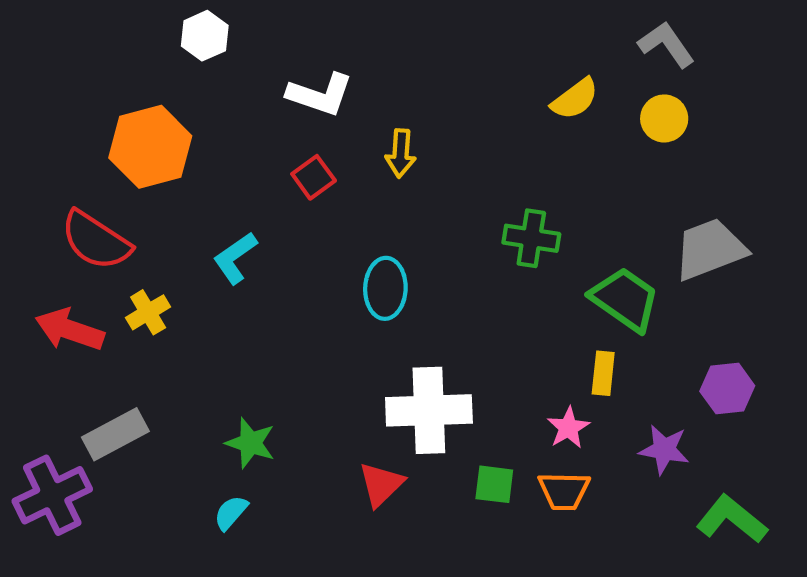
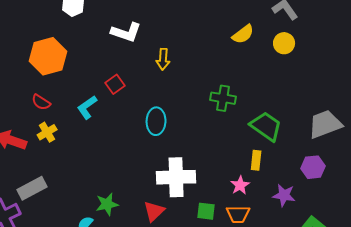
red square: (314, 177) -> (115, 84), moved
red semicircle: (96, 240) -> (41, 102), moved, size x0.6
gray trapezoid: (710, 249) -> (325, 124), moved
green star: (250, 443) -> (107, 204), moved, turned -30

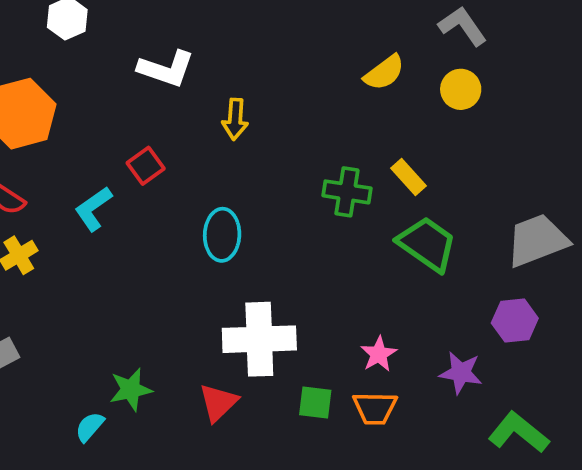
yellow rectangle: (256, 160) -> (409, 177), moved, turned -48

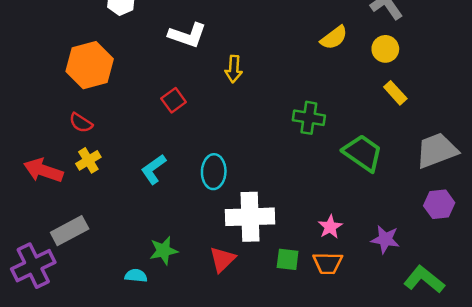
yellow rectangle: (409, 177) -> (395, 93), moved
cyan L-shape: (93, 209) -> (154, 169), moved
cyan ellipse: (222, 235) -> (214, 172), moved
purple hexagon: (515, 321) -> (439, 204), moved
cyan semicircle: (90, 427) -> (136, 276), turned 55

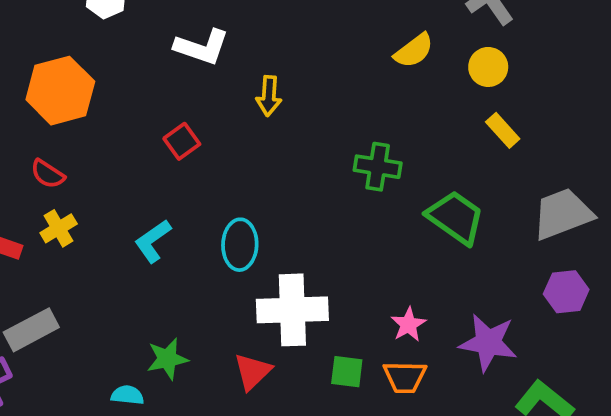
purple star: (385, 239) -> (488, 343), size x1.4

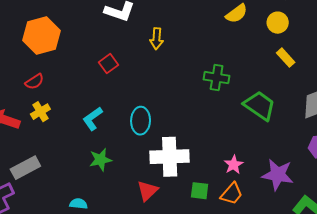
red semicircle: (48, 174) -> (34, 82), turned -66
green star: (167, 359) -> (100, 160), moved
orange trapezoid: (405, 377) -> (232, 194), turned -50

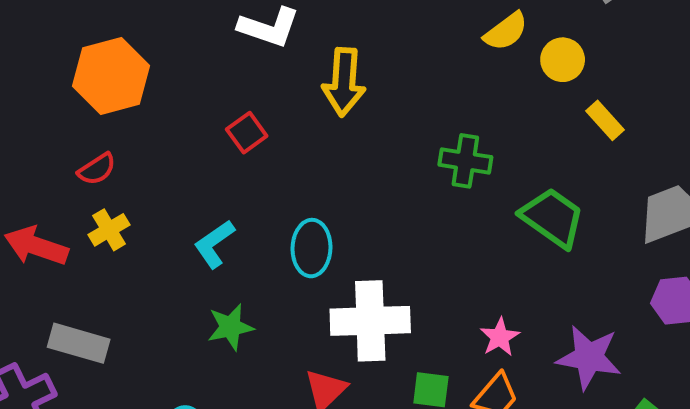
yellow circle: (278, 23) -> (563, 60), moved
yellow arrow: (157, 39) -> (344, 82), size x1.5
gray rectangle: (25, 168) -> (79, 343), turned 44

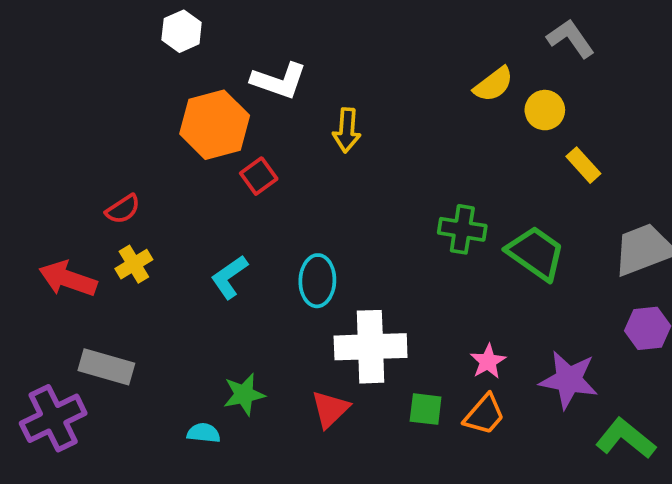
orange hexagon: (111, 76) -> (215, 125), moved
yellow arrow: (344, 82) -> (347, 130), size x0.7
green cross: (465, 161) -> (462, 229), moved
green star: (230, 327) -> (244, 394), moved

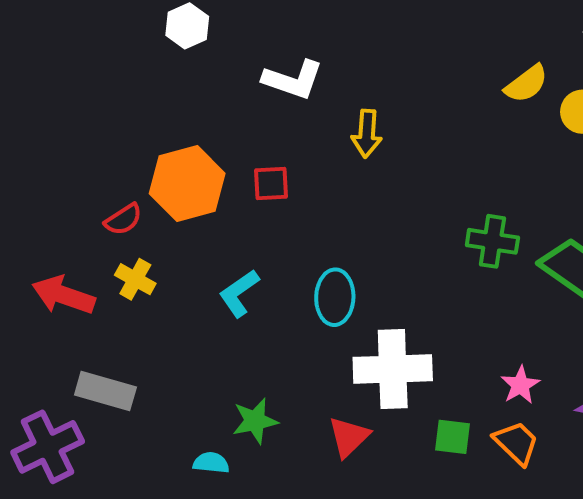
orange hexagon: (215, 125) -> (187, 183), moved
red square: (259, 176) -> (271, 183), turned 33
yellow cross: (134, 264) -> (135, 279), turned -30
orange trapezoid: (484, 415) -> (516, 443), turned -87

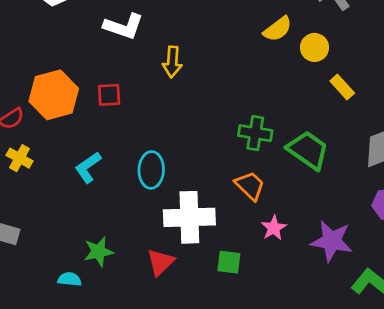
orange trapezoid: (516, 443) -> (250, 186), moved

